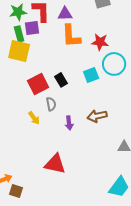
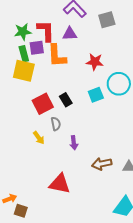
orange L-shape: (71, 36) -> (57, 56), moved
red star: (100, 42) -> (95, 62), moved
brown arrow: (97, 116) -> (102, 164), moved

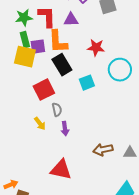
purple square: (37, 48) -> (38, 47), moved
cyan square: (96, 95) -> (87, 83), moved
black rectangle: (66, 100) -> (62, 65), moved, size x1.5
purple arrow: (74, 143) -> (65, 129), moved

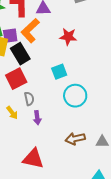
orange L-shape: (58, 42) -> (30, 31), turned 50
black rectangle: (62, 65) -> (20, 54), moved
cyan circle: (120, 70) -> (75, 96), moved

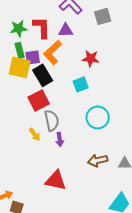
cyan square: (59, 72) -> (81, 84), moved
gray semicircle: (29, 99) -> (52, 120), size x1.5

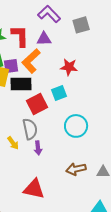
black rectangle: (43, 75) -> (21, 84), turned -60
red square: (39, 100) -> (37, 104), moved

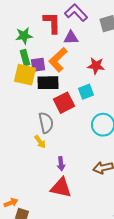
red L-shape: (20, 36) -> (52, 23), moved
gray semicircle: (30, 129) -> (46, 123), moved
purple arrow: (38, 148) -> (61, 164), moved

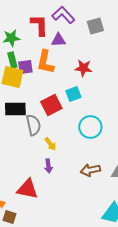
orange L-shape: (58, 60) -> (45, 62), turned -35
black rectangle: (48, 83) -> (15, 109), moved
yellow arrow: (40, 142) -> (50, 144), moved
red triangle: (61, 188) -> (27, 189), moved

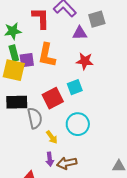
purple triangle: (58, 40) -> (80, 33), moved
cyan circle: (90, 127) -> (78, 124), moved
brown arrow: (90, 170) -> (67, 163), moved

